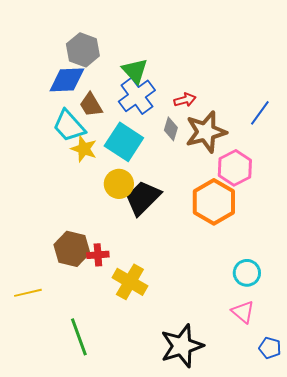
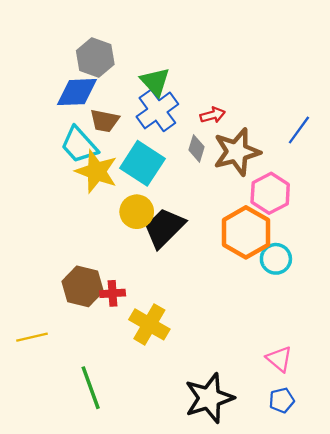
brown trapezoid: (91, 105) -> (104, 121), turned -48
yellow star: (84, 149) -> (96, 171), size x1.4
cyan circle: (247, 273) -> (276, 259), moved
blue pentagon: (270, 348) -> (282, 400), moved, turned -30

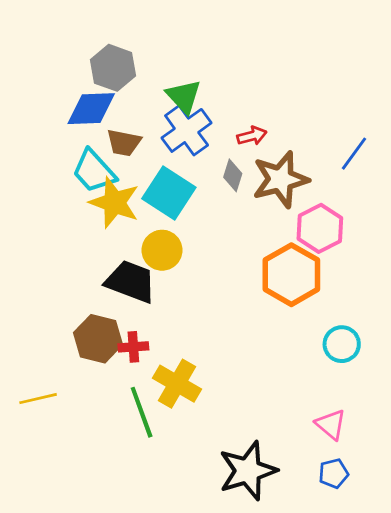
black trapezoid: (164, 228) -> (131, 282), moved, turned 66
cyan circle: (276, 259) -> (342, 344), moved
green line: (91, 388) -> (142, 412), moved

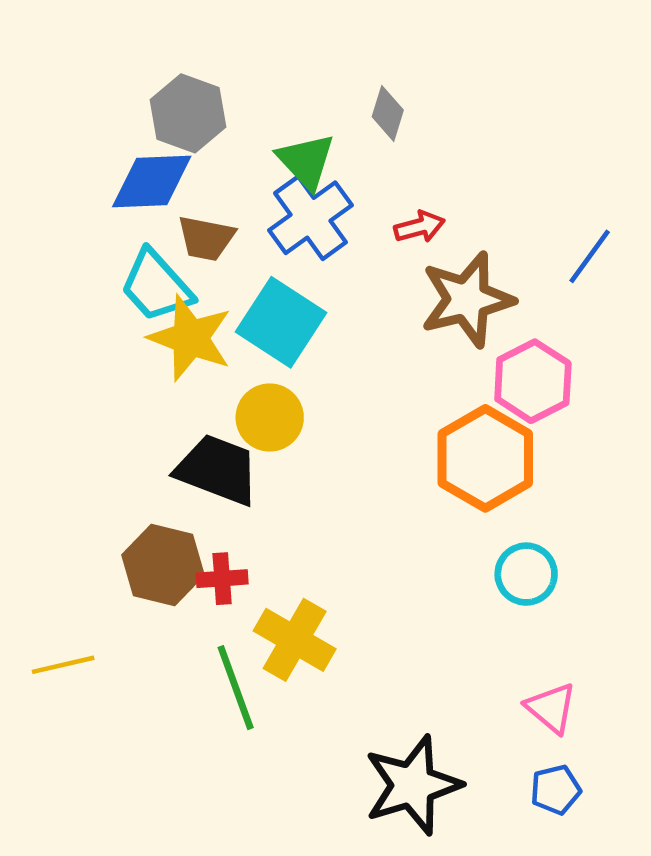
gray diamond: (233, 175) -> (388, 113), moved
cyan circle: (342, 344) -> (526, 574), moved

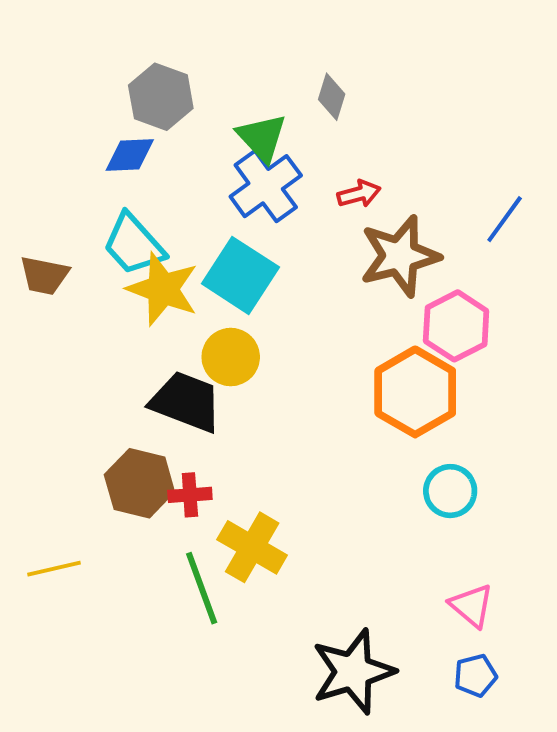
blue diamond: (152, 181) -> (130, 155), size x0.7
brown trapezoid: (206, 238) -> (44, 275), moved

